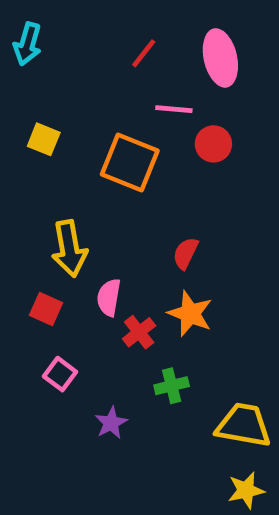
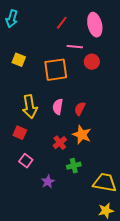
orange square: (130, 163) -> (56, 70), turned -30
pink semicircle: (109, 297) -> (58, 107), moved

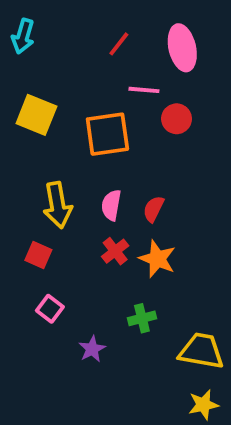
yellow square: (19, 60) -> (36, 115), size x1.5
red cross: (60, 143) -> (115, 251), moved

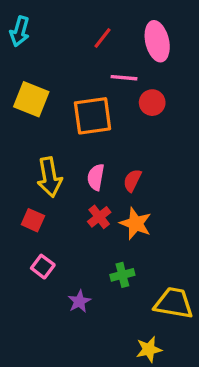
yellow star: (203, 405) -> (149, 349), moved

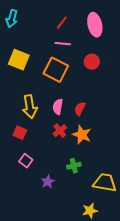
pink line: (124, 78) -> (63, 44), moved
orange square: (93, 116) -> (56, 70), turned 35

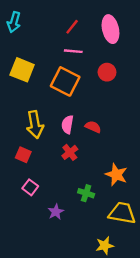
red semicircle: (80, 109) -> (93, 127), turned 88
orange star: (82, 135) -> (116, 175), moved
green cross: (74, 166) -> (86, 193), turned 32

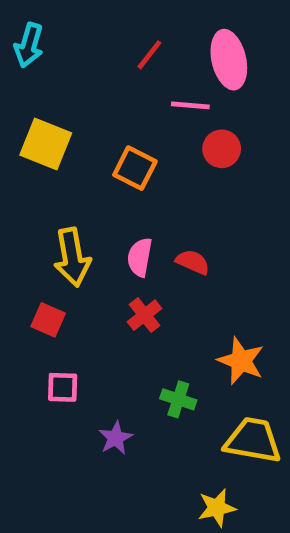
pink line: (73, 51) -> (190, 105), moved
orange square: (65, 81) -> (135, 168), size x0.7
pink square: (30, 187) -> (63, 387), turned -35

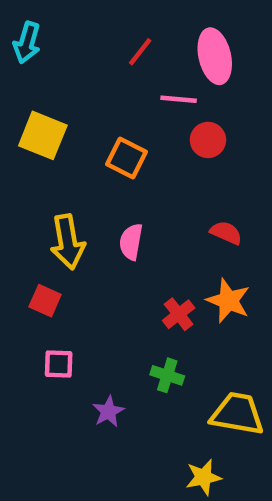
red semicircle: (193, 262) -> (226, 233), moved
red cross: (145, 315) -> (179, 314), moved
orange star: (241, 361) -> (228, 301), moved

